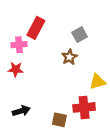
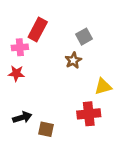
brown square: (59, 120) -> (46, 129), moved

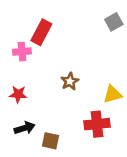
gray square: (84, 37) -> (114, 22), moved
brown star: (73, 60) -> (70, 81), moved
red star: (16, 73) -> (18, 94), moved

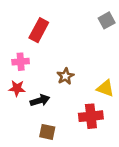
pink cross: (22, 52) -> (21, 62), moved
yellow triangle: (113, 94) -> (105, 88), turned 36
black arrow: (25, 128) -> (40, 100), moved

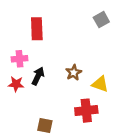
red rectangle: (39, 30) -> (37, 29), turned -30
brown star: (65, 76) -> (74, 73), moved
black arrow: (40, 100) -> (38, 76), moved, turned -48

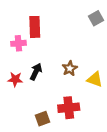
pink cross: (20, 59) -> (18, 43), moved
red cross: (86, 111) -> (69, 108), moved
brown square: (45, 126) -> (42, 119), turned -32

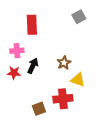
gray square: (96, 18) -> (79, 17), moved
pink cross: (18, 43) -> (17, 51), moved
yellow triangle: (95, 79) -> (78, 80), moved

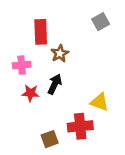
brown star: (64, 63) -> (60, 54), moved
black arrow: (33, 66) -> (55, 84), moved
red star: (14, 73) -> (30, 93), moved

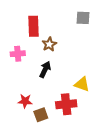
gray square: (101, 22) -> (83, 18), turned 32
red star: (30, 93) -> (25, 101), moved

